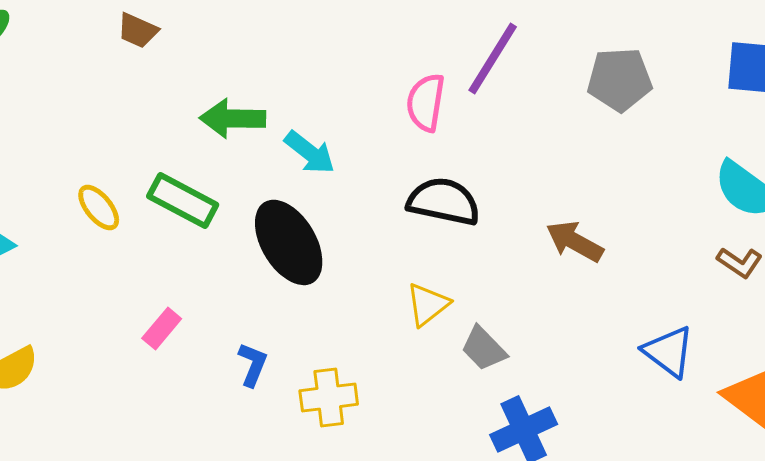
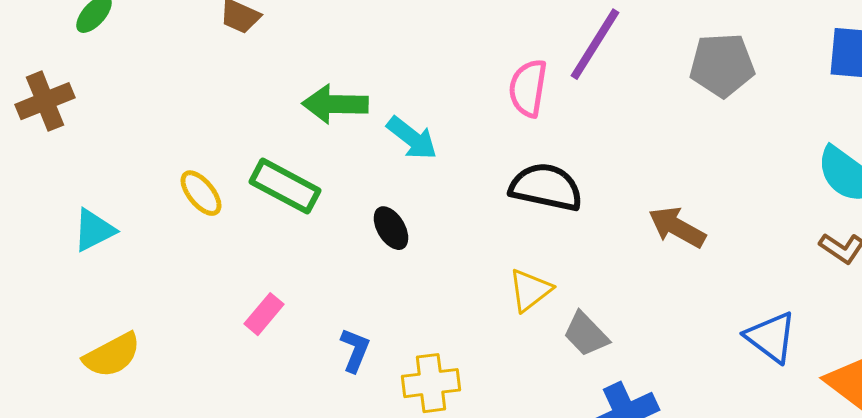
black ellipse: (289, 242) -> (391, 228), size x0.5

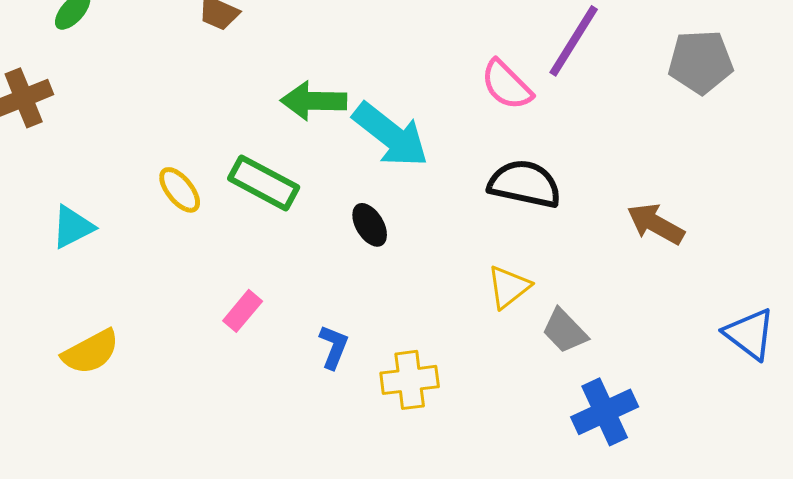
pink semicircle: (528, 88) -> (507, 85), turned -54
cyan arrow: (412, 138) -> (391, 135), size x1.5

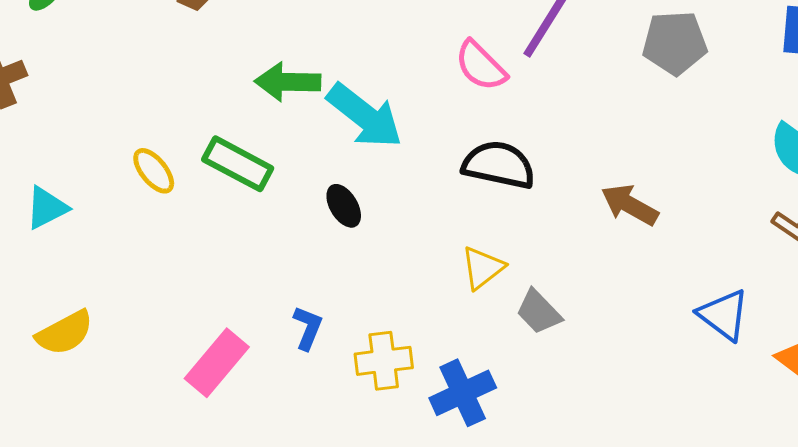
pink rectangle: (243, 311) -> (217, 363), moved, size x1.6
blue cross: (605, 412) -> (463, 393), moved

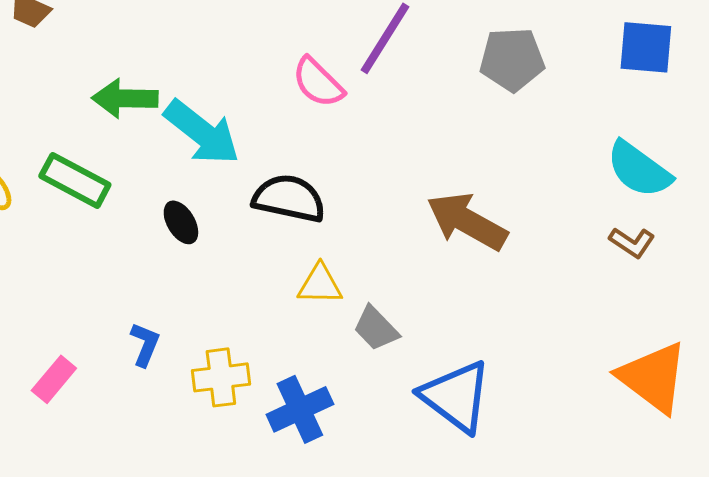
black semicircle: (499, 165) -> (289, 198), moved
brown arrow: (630, 205) -> (467, 221), size x1.4
yellow triangle: (483, 268) -> (320, 284), turned 39
blue triangle: (724, 315) -> (456, 396), moved, size x1.4
pink rectangle: (217, 363) -> (54, 379), size x0.7

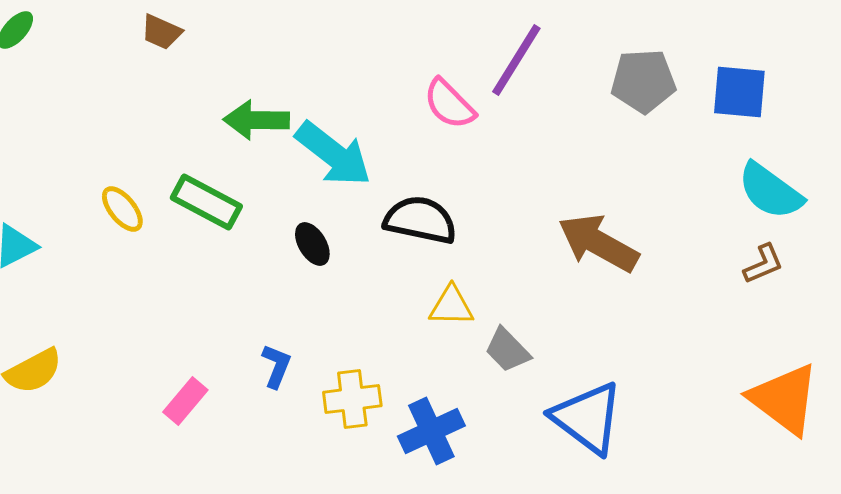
blue square: (646, 47) -> (739, 92), moved
brown L-shape: (632, 242) -> (763, 264), turned -57

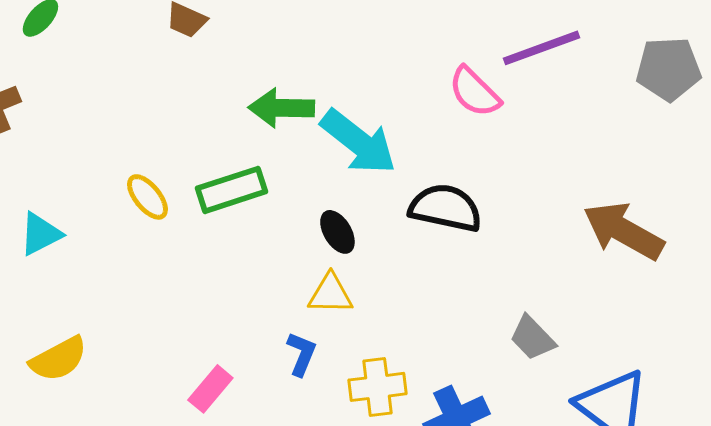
purple line: (516, 60) -> (541, 48), turned 38
green rectangle: (206, 202) -> (231, 190), turned -46
yellow triangle: (451, 306) -> (330, 294), moved

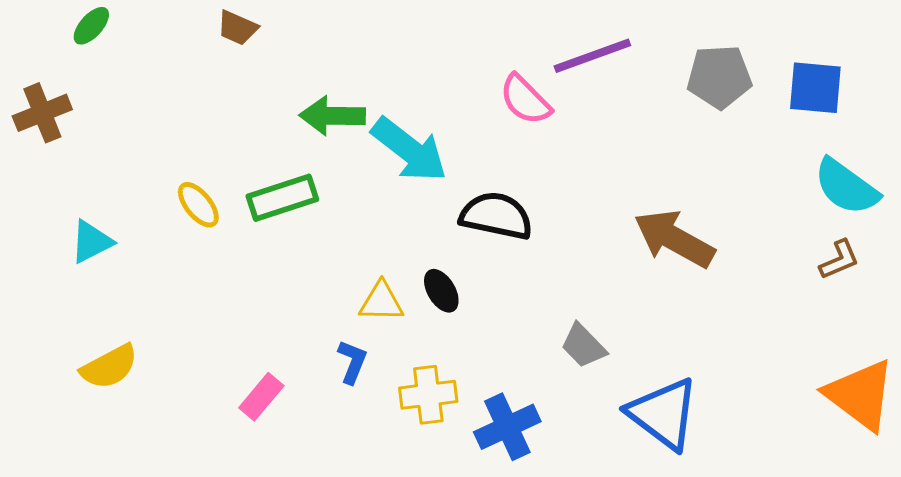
black ellipse: (337, 232) -> (441, 291), moved

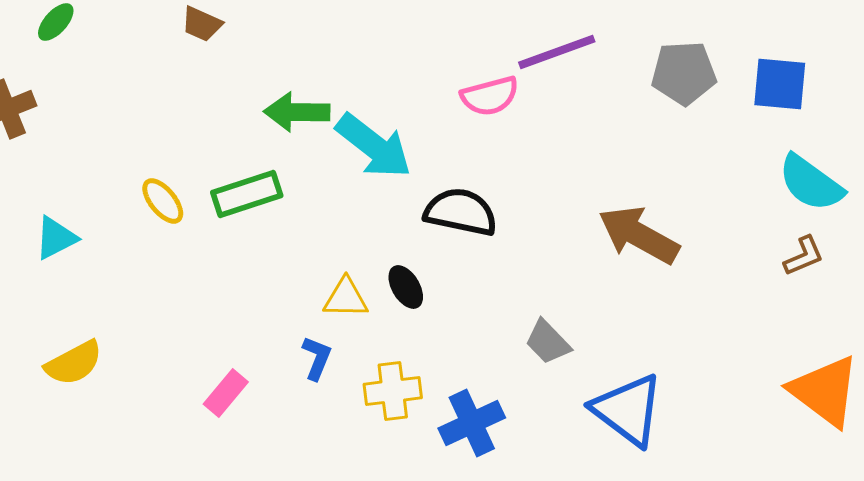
pink semicircle: (525, 100) -> (490, 96), turned -60

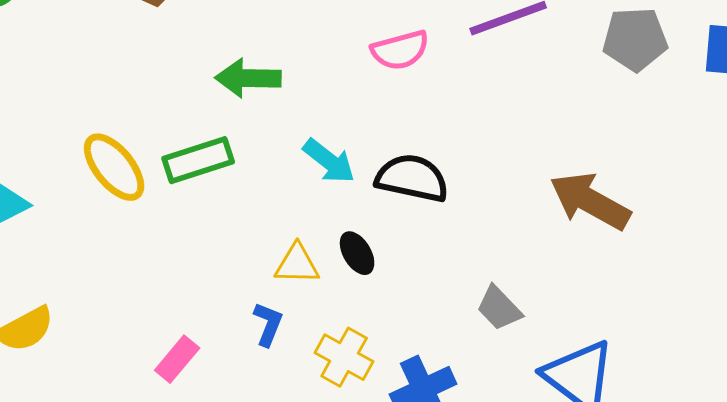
pink semicircle: (490, 96) -> (400, 50), moved
cyan arrow: (374, 146) -> (329, 161), moved, size x0.7
yellow ellipse: (163, 201) -> (114, 167), size x1.5
yellow cross: (393, 391) -> (344, 357), turned 36

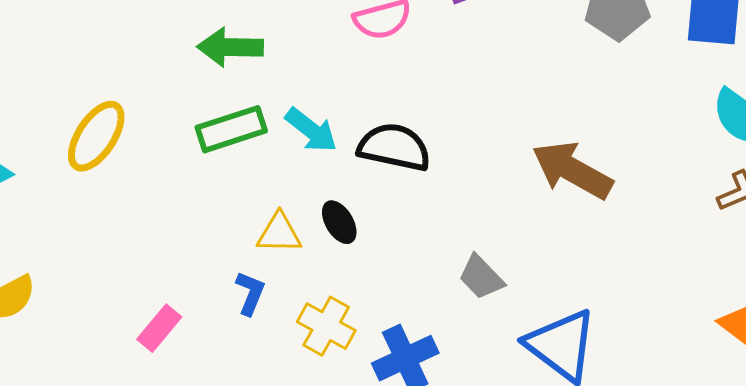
green rectangle: (198, 160) -> (231, 129), moved
yellow ellipse: (114, 167) -> (96, 136), turned 72

